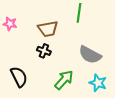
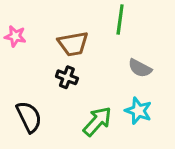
gray semicircle: (90, 55) -> (140, 68), moved, size x0.7
cyan star: (98, 83) -> (138, 111), moved

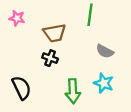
pink star: (15, 36) -> (17, 18), moved
green arrow: (97, 121) -> (73, 91), turned 135

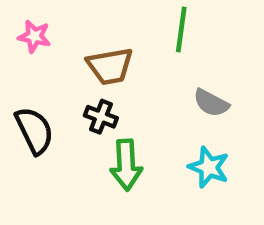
black semicircle: (22, 88) -> (34, 130), moved
green arrow: (73, 91) -> (126, 165), moved

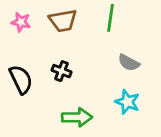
brown trapezoid: (110, 66) -> (63, 21), moved
green arrow: (126, 165) -> (77, 117), moved, turned -88

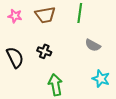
cyan star: (127, 102) -> (101, 79), moved
green arrow: (77, 117) -> (55, 85), turned -100

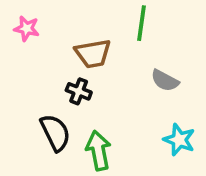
brown trapezoid: (45, 15) -> (93, 54), moved
black semicircle: (15, 57) -> (55, 133), moved

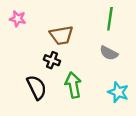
green line: (142, 23) -> (110, 19), moved
green arrow: (98, 151) -> (73, 85), moved

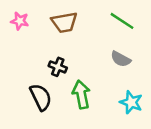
green line: (110, 19) -> (122, 21), turned -65
brown trapezoid: (61, 35) -> (64, 22), moved

